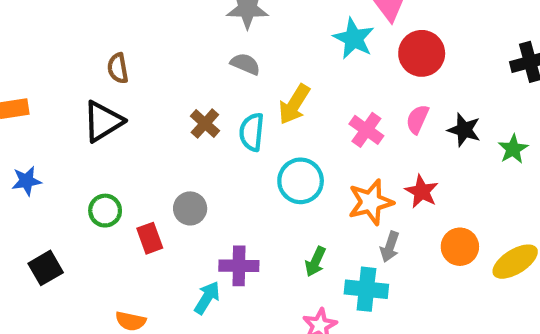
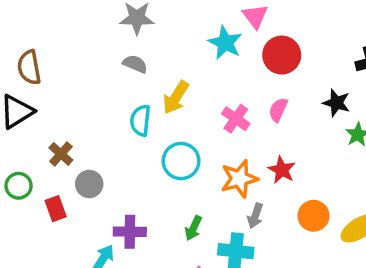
brown semicircle: (118, 68) -> (29, 67), size x1.4
brown cross: (205, 123) -> (61, 154), moved
black star: (464, 130) -> (336, 103), moved

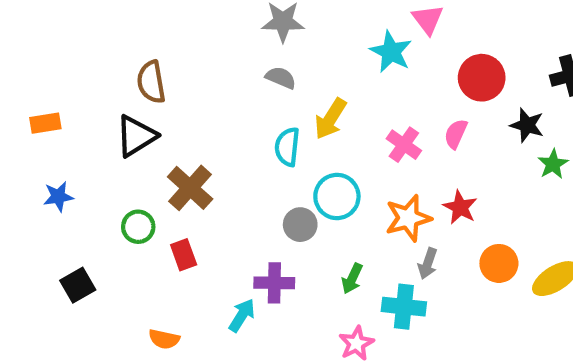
red circle: (282, 55) -> (482, 78), moved
brown cross: (61, 154) -> (190, 188), size x1.5
gray circle: (89, 184) -> (300, 225), moved

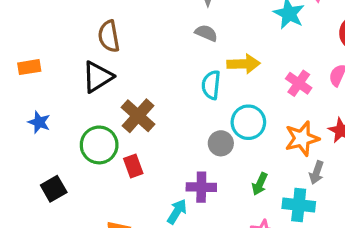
yellow arrow: (330, 119) -> (244, 64), turned -124
blue star: (58, 196) -> (39, 122), turned 30
green circle: (138, 227) -> (99, 145), size x1.5

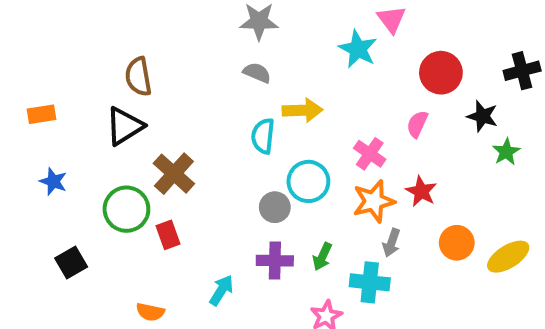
pink cross: (299, 83) -> (370, 154), moved
purple cross: (201, 187) -> (275, 261), moved

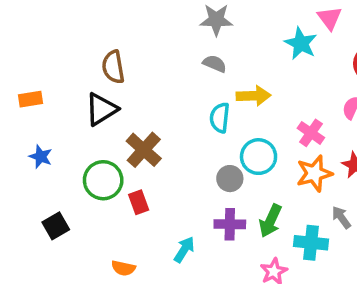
gray arrow: (391, 243) -> (341, 217), moved, turned 125
green arrow: (322, 257) -> (270, 221), size x1.4

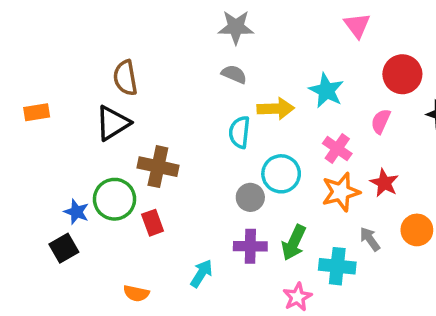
cyan star: (301, 43) -> (326, 91), moved
brown cross: (144, 150) -> (158, 167), turned -30
blue star: (41, 157) -> (76, 212), moved

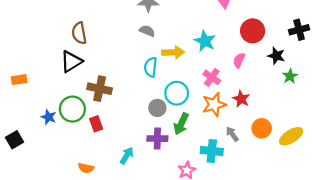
orange rectangle: (37, 112) -> (19, 80), moved
green arrow: (294, 243) -> (181, 124), moved
black square: (64, 248) -> (15, 140), moved

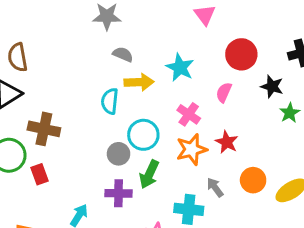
gray semicircle: (147, 31) -> (123, 54), moved

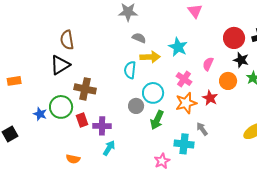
red circle: (241, 54) -> (234, 38), moved
orange circle: (253, 180) -> (228, 81), moved
purple cross: (119, 193) -> (102, 126), moved

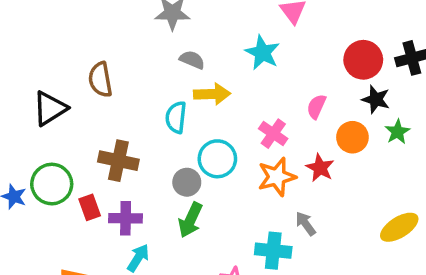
brown semicircle: (67, 40) -> (100, 80), moved
cyan star: (178, 47) -> (262, 53), moved
brown cross: (85, 89) -> (118, 161), moved
green arrow: (157, 120) -> (190, 220), moved

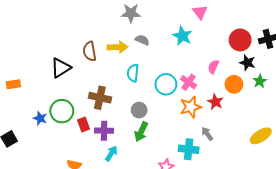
yellow arrow: (212, 94) -> (117, 47), moved
cyan circle: (217, 159) -> (166, 84), moved

